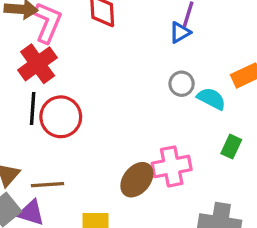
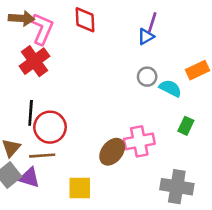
black line: (33, 109) -> (31, 113), moved
red circle: (61, 117) -> (50, 127), moved

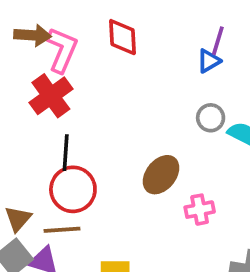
black line: (31, 113) -> (66, 153), moved
pink cross: (139, 141) -> (200, 210), size x0.7
brown ellipse: (112, 152) -> (161, 175), moved

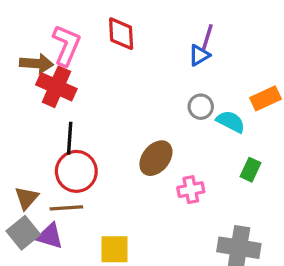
brown arrow: (33, 35) -> (37, 64), moved
red cross: (51, 96) -> (56, 87), turned -30

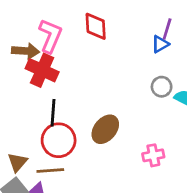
brown ellipse: (156, 158) -> (105, 129), moved

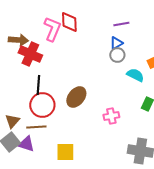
purple line: (167, 29) -> (121, 24), turned 63
pink L-shape: (50, 36) -> (52, 29), moved
blue triangle: (160, 44) -> (116, 43), moved
gray circle: (162, 87) -> (117, 55), moved

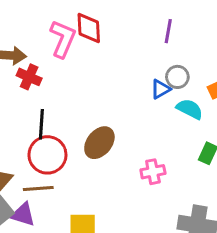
purple line: (121, 24) -> (168, 31), turned -70
blue triangle: (116, 43) -> (161, 89), moved
red cross: (30, 54) -> (29, 77), size x0.7
gray circle: (117, 55) -> (177, 77), moved

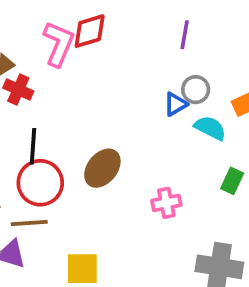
red diamond: (89, 28) -> (90, 31), turned 76

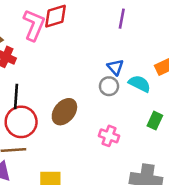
gray circle: (196, 90) -> (109, 86), moved
blue triangle: (176, 104) -> (115, 67), turned -42
pink cross: (166, 203) -> (109, 136), turned 30

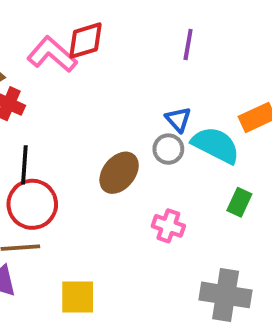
pink L-shape: (34, 25) -> (52, 54), turned -72
cyan semicircle: (140, 84) -> (216, 145), size x1.4
brown ellipse: (64, 112) -> (119, 173), moved

